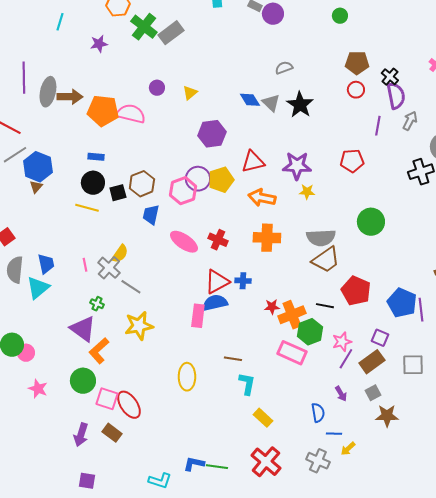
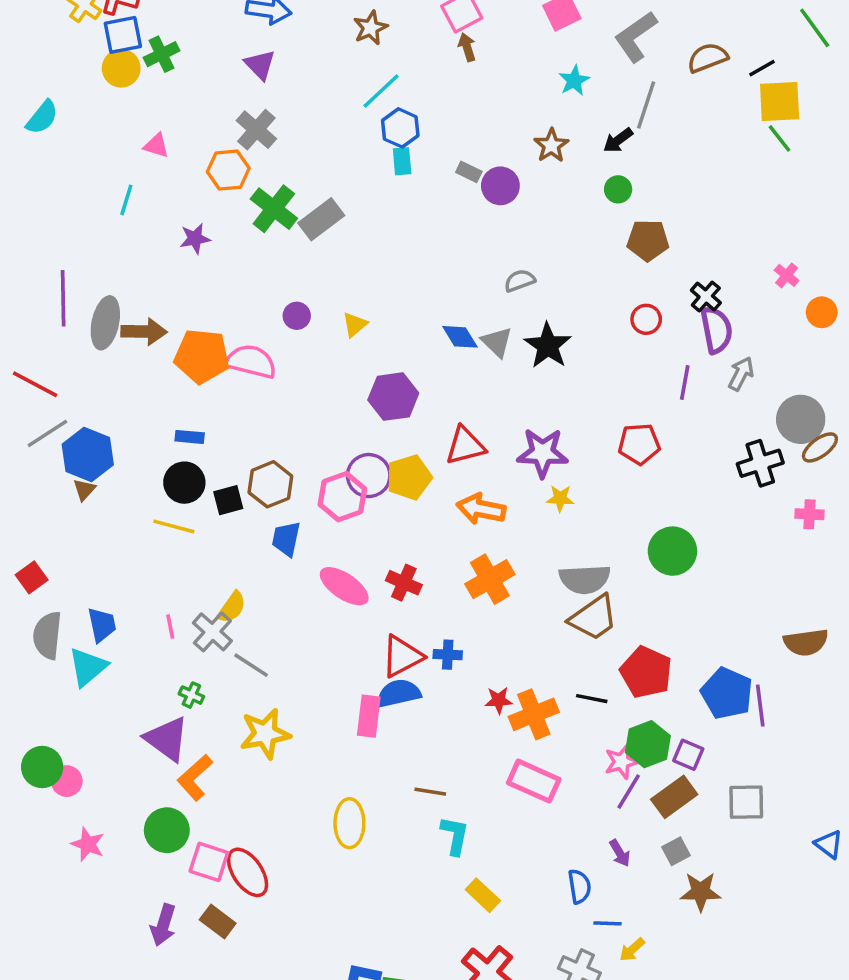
brown pentagon: (357, 63) -> (648, 240), moved
orange cross: (267, 238) -> (490, 579), turned -32
green hexagon: (310, 332) -> (648, 744), moved

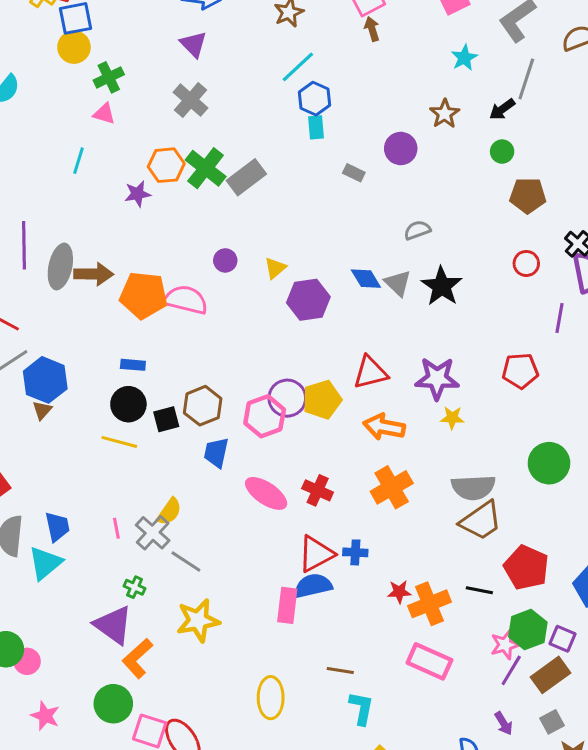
green cross: (162, 54) -> (109, 77), moved
orange hexagon: (228, 170) -> (166, 165), moved
gray rectangle: (469, 172) -> (354, 173), moved
purple hexagon: (393, 397) -> (308, 300), moved

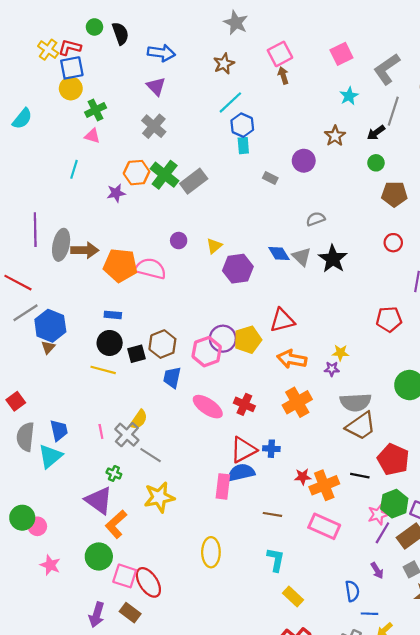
purple star: (437, 378) -> (332, 369), moved, size x0.5
brown line: (340, 670) -> (272, 514), moved

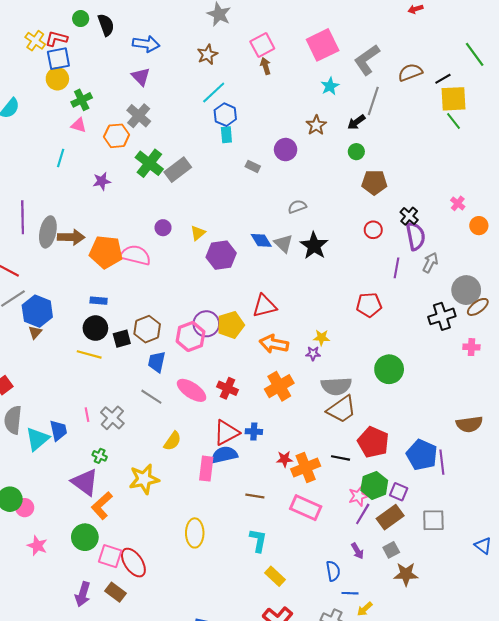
pink square: (341, 54) -> (323, 45), size x1.4
orange hexagon: (137, 173) -> (117, 136), moved
yellow semicircle: (139, 420) -> (173, 441), moved
blue trapezoid: (59, 430) -> (58, 431), moved
gray line: (151, 455) -> (151, 397), moved

